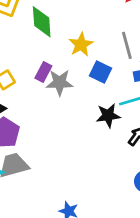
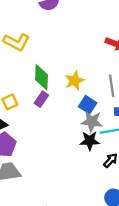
green diamond: (42, 22) -> (42, 77), moved
gray star: (60, 83) -> (92, 122), moved

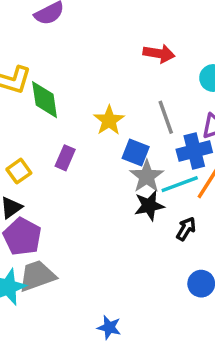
green diamond: (42, 77) -> (45, 100), moved
gray star: (92, 122) -> (147, 176), turned -30

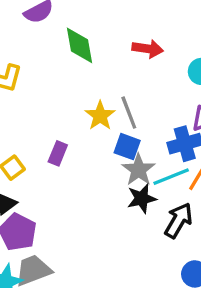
green diamond: (45, 100) -> (80, 45), moved
gray line: (166, 117) -> (129, 113), moved
black arrow: (186, 229) -> (178, 220), size x1.5

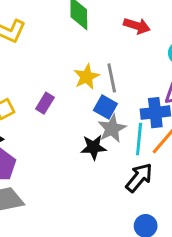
cyan line: (171, 177) -> (139, 139), turned -72
black star: (142, 199) -> (94, 147), moved

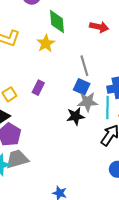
yellow star: (87, 77) -> (46, 43), moved
gray star: (112, 129) -> (88, 102), turned 30

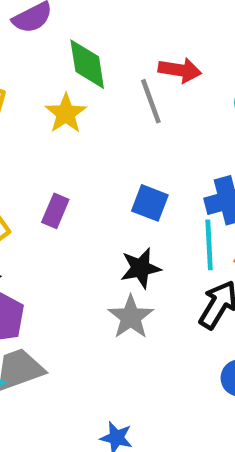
gray line: (84, 66) -> (151, 101), moved
gray star: (88, 102) -> (131, 317), moved, turned -30

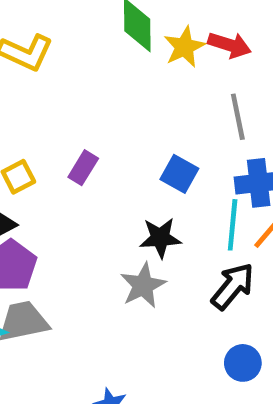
gray line: (151, 101) -> (238, 117), moved
yellow star: (66, 113) -> (184, 47), moved

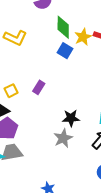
blue square: (179, 174) -> (65, 51), moved

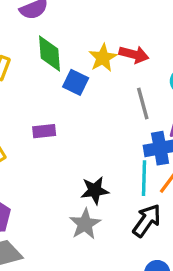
green diamond: (63, 27) -> (49, 54), moved
purple rectangle: (39, 87) -> (44, 131), moved, turned 56

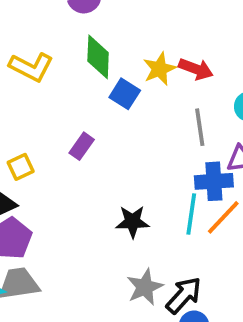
purple rectangle: (44, 131) -> (82, 146), turned -55
black arrow: (147, 221) -> (184, 295), moved
gray star: (85, 224) -> (145, 287), moved

